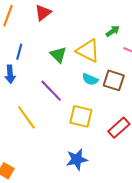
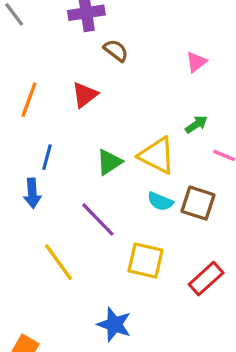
green triangle: (58, 55) -> (109, 162), turned 42
blue star: (77, 159) -> (114, 324), moved, turned 30

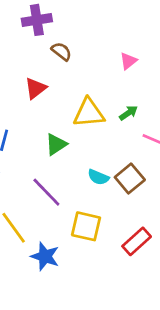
yellow triangle: (157, 155) -> (89, 113), moved, turned -32
brown square: (198, 203) -> (130, 178), turned 32
blue star: (114, 324) -> (45, 256), moved

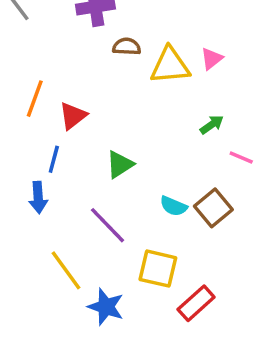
brown semicircle: (61, 51) -> (127, 47), turned -35
red triangle: (35, 88) -> (73, 116), moved
yellow triangle: (89, 113) -> (170, 66), moved
red rectangle: (137, 241) -> (196, 303), moved

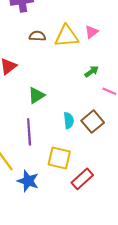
brown semicircle: (127, 47) -> (37, 36), moved
cyan semicircle: (173, 206) -> (69, 120), turned -119
purple line: (108, 225) -> (29, 132), turned 40

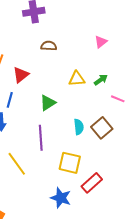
yellow triangle: (67, 36) -> (77, 79), moved, size x0.7
blue star: (28, 181) -> (61, 198), moved

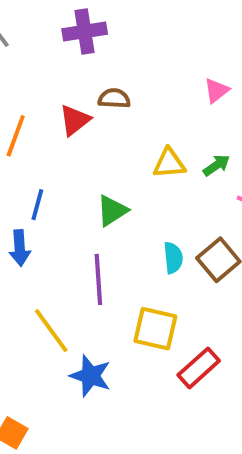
red triangle: (21, 75) -> (75, 120), moved
blue star: (61, 198) -> (91, 376), moved

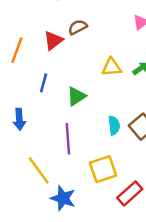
brown semicircle: (114, 98) -> (78, 27), turned -30
blue line: (37, 205) -> (44, 83), moved
yellow square: (155, 329) -> (103, 169), turned -32

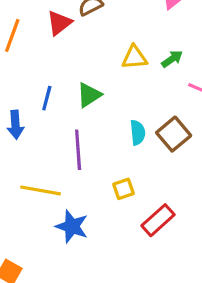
blue line: (44, 83) -> (47, 98), moved
yellow square: (103, 169) -> (124, 189), size x0.6
yellow line: (39, 170) -> (41, 190), turned -44

